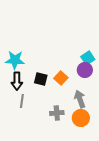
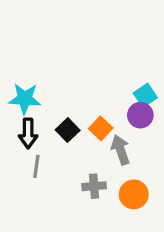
black square: (41, 79) -> (68, 130), turned 32
gray arrow: (80, 99) -> (121, 150), moved

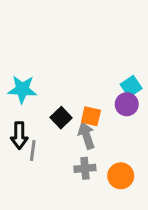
orange square: (101, 128) -> (91, 116), turned -30
black arrow: (28, 133) -> (19, 136), moved
gray arrow: (121, 150) -> (86, 136), moved

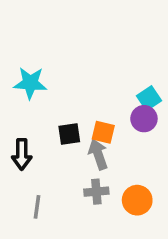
cyan star: (22, 89) -> (30, 83), moved
black square: (61, 118) -> (69, 134), turned 36
gray line: (33, 150) -> (37, 207), moved

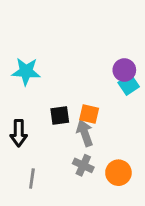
purple circle: (144, 119) -> (124, 70), moved
gray cross: (96, 192) -> (83, 165), turned 30

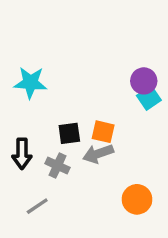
gray arrow: (85, 133) -> (98, 154), turned -90
gray cross: (83, 165) -> (57, 166), moved
gray line: (32, 179) -> (37, 206), turned 48

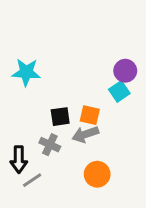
cyan square: (149, 98) -> (119, 91), moved
black arrow: (22, 154) -> (19, 159), moved
orange circle: (137, 199) -> (97, 174), moved

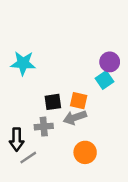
gray cross: (50, 145) -> (44, 127), turned -30

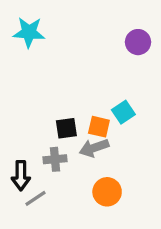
purple circle: (110, 62) -> (138, 42), moved
cyan star: (23, 63) -> (29, 32), moved
cyan square: (104, 80) -> (123, 112), moved

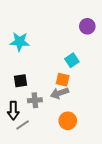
cyan star: (29, 32) -> (19, 42), moved
cyan square: (123, 112) -> (72, 60), moved
black square: (66, 128) -> (21, 81), moved

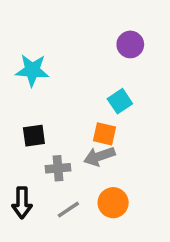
purple circle: (87, 26) -> (130, 44), moved
black arrow: (13, 111) -> (22, 203), moved
gray line: (23, 125) -> (68, 210), moved

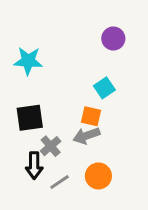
black square: (34, 136) -> (30, 118), size x1.4
gray cross: (58, 168) -> (51, 146), turned -36
black arrow: (22, 203) -> (34, 166), moved

